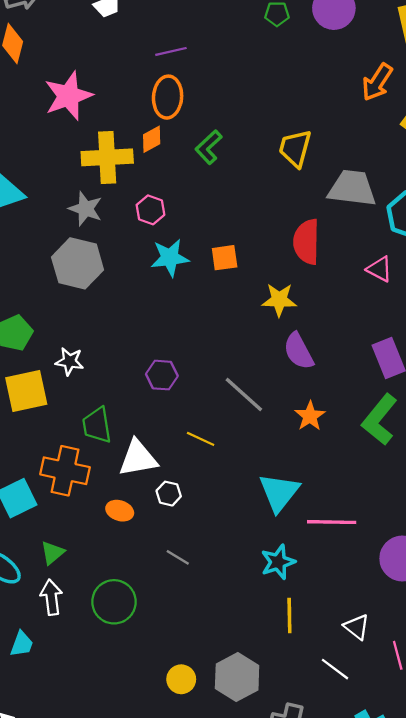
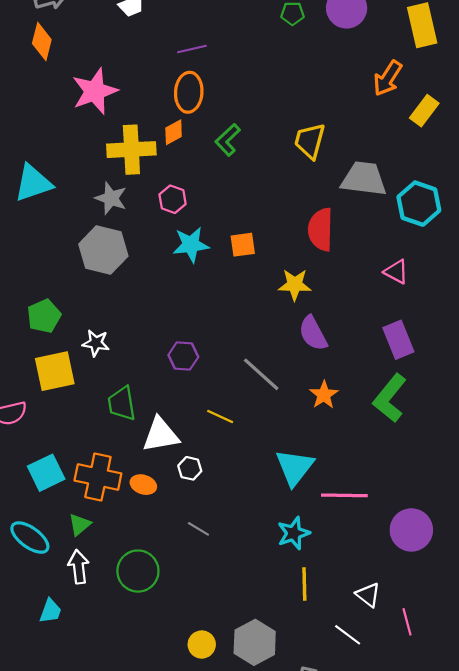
pink triangle: (379, 269) -> (396, 272), moved
orange cross: (65, 471) -> (98, 477), moved

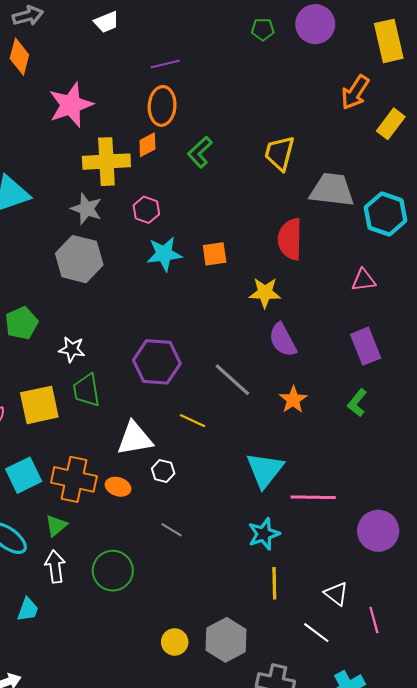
pink triangle: (396, 272) -> (363, 280), turned -35
purple hexagon: (183, 356) -> (157, 362), size x1.6
yellow square: (55, 371) -> (39, 405), moved
green L-shape: (390, 398) -> (357, 403), size x0.6
green trapezoid: (122, 404) -> (87, 390), moved

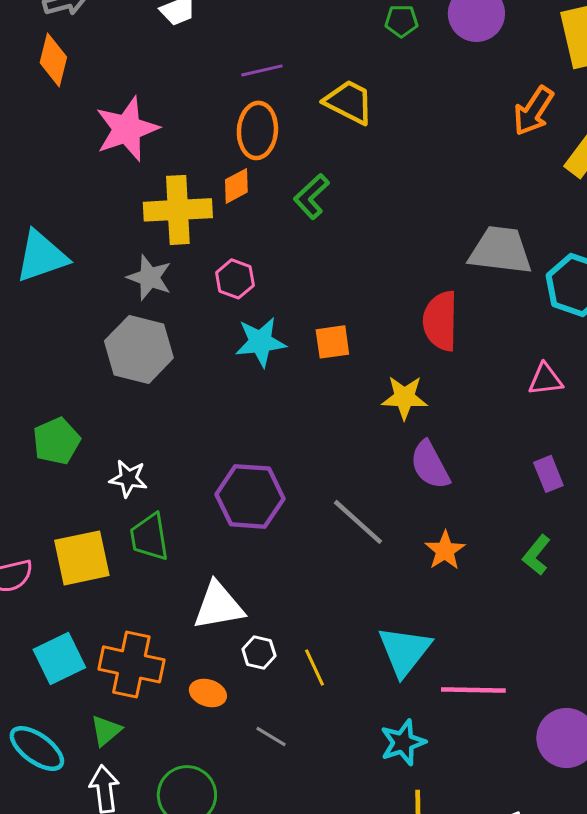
yellow trapezoid: (280, 153) -> (349, 102), moved, turned 102
purple rectangle: (366, 346) -> (548, 474), size x0.7
yellow line: (192, 421) -> (314, 667), moved, turned 40
orange ellipse: (118, 487) -> (208, 693), moved

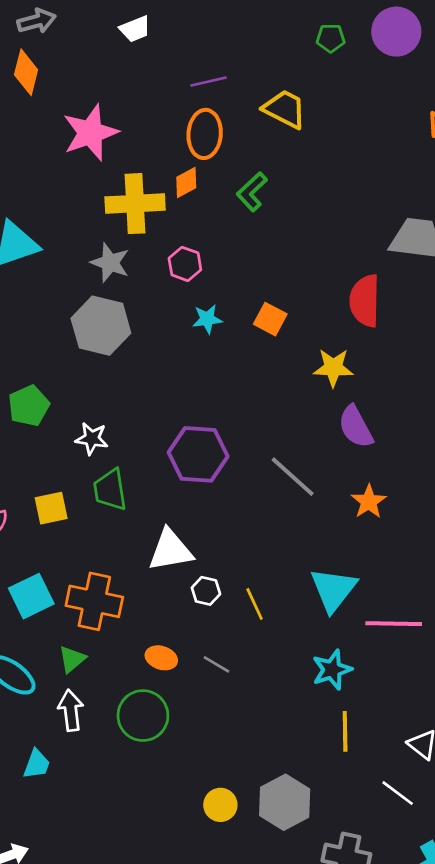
cyan star: (260, 342) -> (207, 319), size x0.7
orange square: (332, 342) -> (270, 319), turned 36
yellow square: (82, 558) -> (51, 508), size x0.7
orange ellipse: (208, 693) -> (161, 658), moved

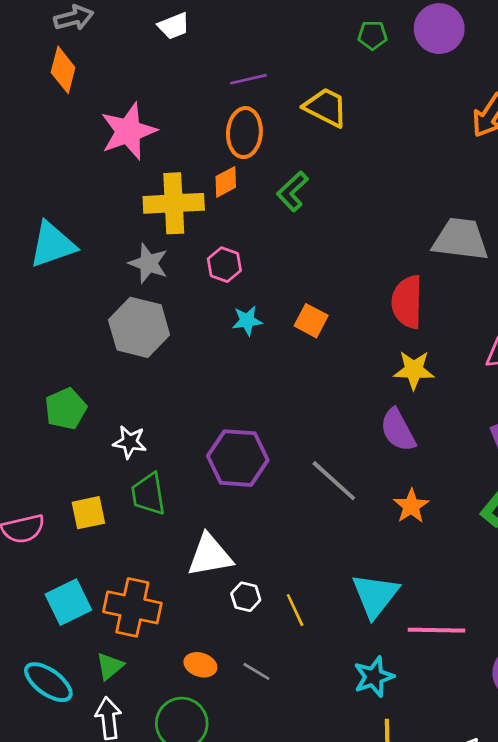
yellow star: (333, 368) -> (414, 370), moved

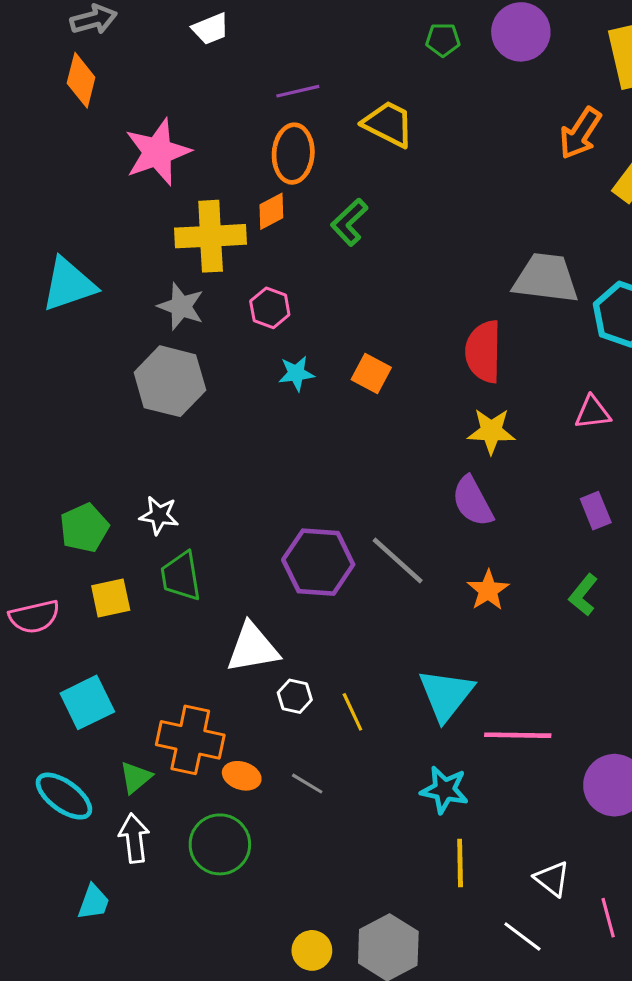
green pentagon: (66, 409) -> (84, 528), moved
purple hexagon: (238, 458) -> (318, 562), moved
orange cross: (132, 607) -> (190, 740), moved
cyan star: (374, 677) -> (444, 790), turned 30

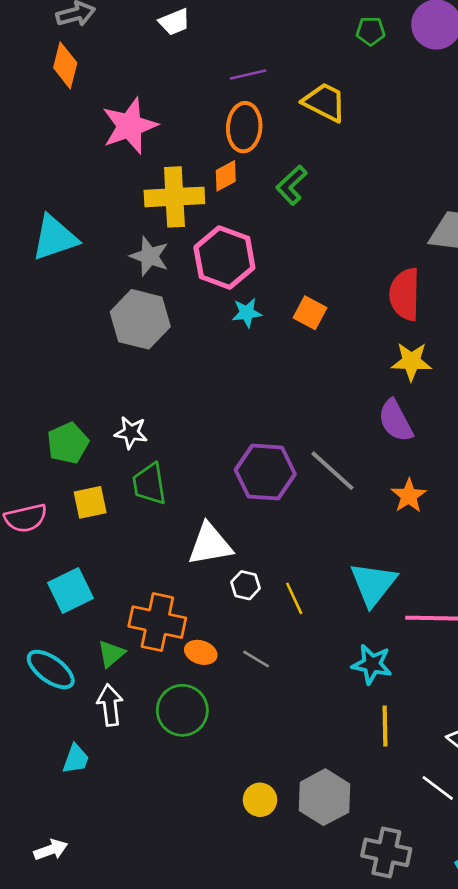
pink hexagon: (270, 308) -> (224, 257), size x1.8

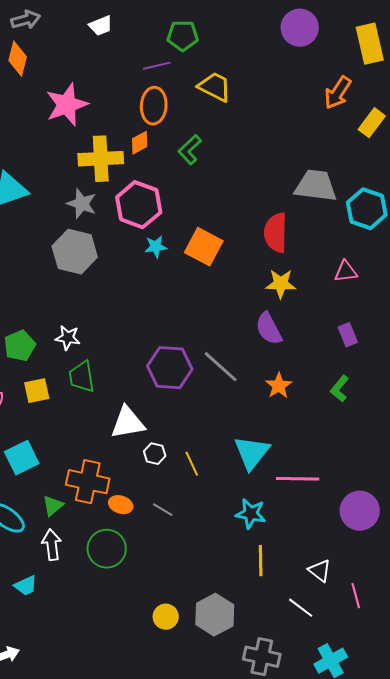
green pentagon: (371, 31) -> (183, 36), moved, size x1.4
orange square: (310, 313) -> (204, 247), size x1.5
cyan trapezoid: (76, 759) -> (26, 586), turned 45

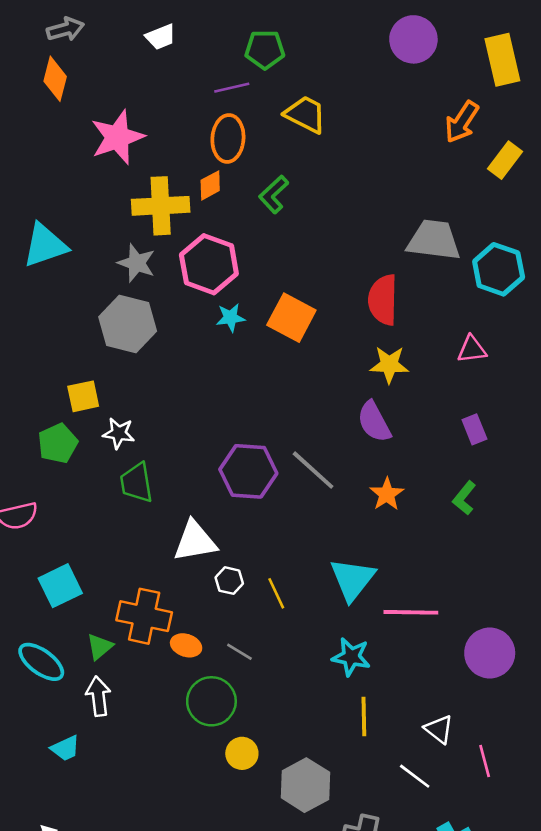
yellow square: (37, 391) -> (83, 396), moved
green circle: (107, 549) -> (211, 701), moved
yellow circle: (166, 617) -> (242, 753), moved

